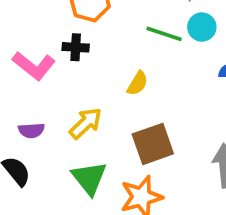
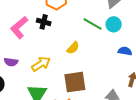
pink L-shape: (34, 66) -> (19, 27), turned 90

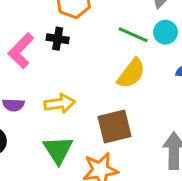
yellow semicircle: (73, 48) -> (131, 73), moved, size x1.5
yellow arrow: (41, 64) -> (60, 103), turned 30

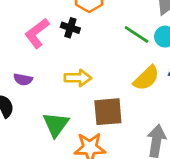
yellow semicircle: (131, 73) -> (146, 78), moved
yellow arrow: (60, 103) -> (78, 78), moved

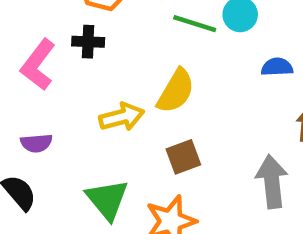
yellow semicircle: (146, 78) -> (176, 91), moved
brown square: (108, 112) -> (183, 157), size x0.7

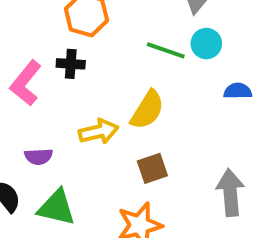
purple semicircle: (36, 143) -> (39, 157), moved
green triangle: (107, 199) -> (57, 208), moved, turned -39

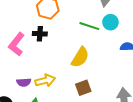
yellow arrow: (99, 132) -> (45, 81), moved

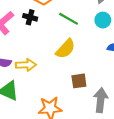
green line: (89, 26) -> (69, 19), moved
brown square: (83, 88) -> (79, 81), moved

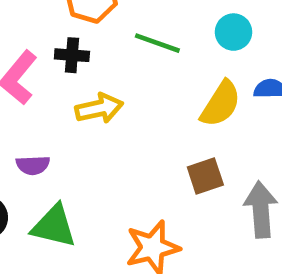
yellow semicircle: (65, 49) -> (221, 104), moved
yellow arrow: (26, 65) -> (99, 108), moved

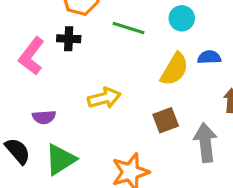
yellow arrow: (99, 108) -> (104, 98), moved
green triangle: (54, 226) -> (60, 159), turned -44

